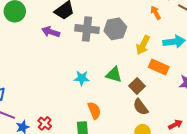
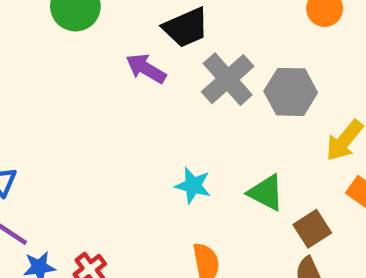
gray cross: (87, 29) -> (228, 79), turned 30

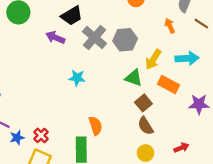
cyan star: (193, 185) -> (77, 78), moved
green triangle: (266, 193) -> (134, 78), moved

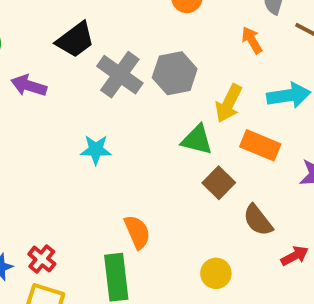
purple arrow: (55, 37) -> (29, 86), moved
brown semicircle: (146, 126) -> (258, 220), moved
yellow circle: (146, 153) -> (216, 273), moved

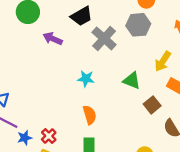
gray hexagon: (175, 73) -> (138, 25), moved
green triangle: (197, 140) -> (132, 81), moved
orange semicircle: (137, 232) -> (90, 115), moved

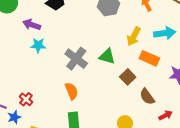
gray cross: (104, 38) -> (76, 59), moved
cyan star: (86, 79) -> (38, 45), moved
red cross: (49, 136) -> (26, 99), moved

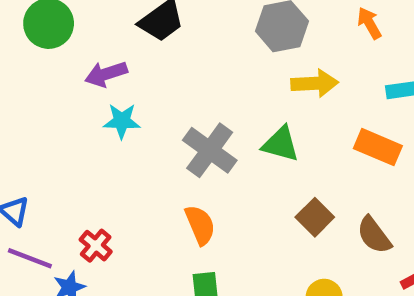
purple arrow: (32, 25) -> (106, 74), turned -36
yellow arrow: (134, 36) -> (315, 83), moved, turned -120
brown square: (128, 77) -> (315, 217), moved

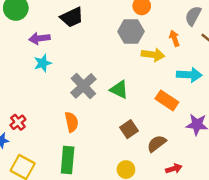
yellow arrow: (315, 83) -> (153, 55), moved
cyan star: (122, 121) -> (43, 63), turned -30
brown semicircle: (374, 235) -> (157, 144), turned 78

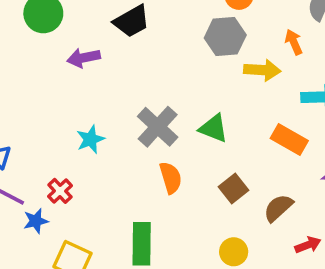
cyan star: (43, 63) -> (90, 139), moved
orange semicircle: (72, 122) -> (171, 178), moved

